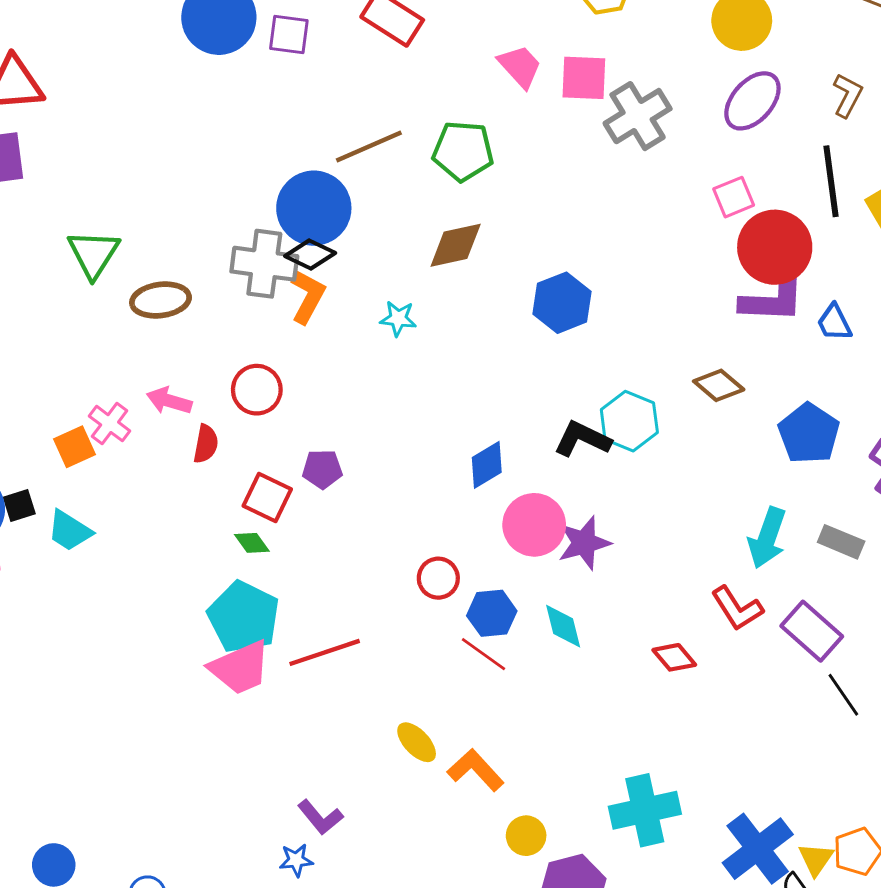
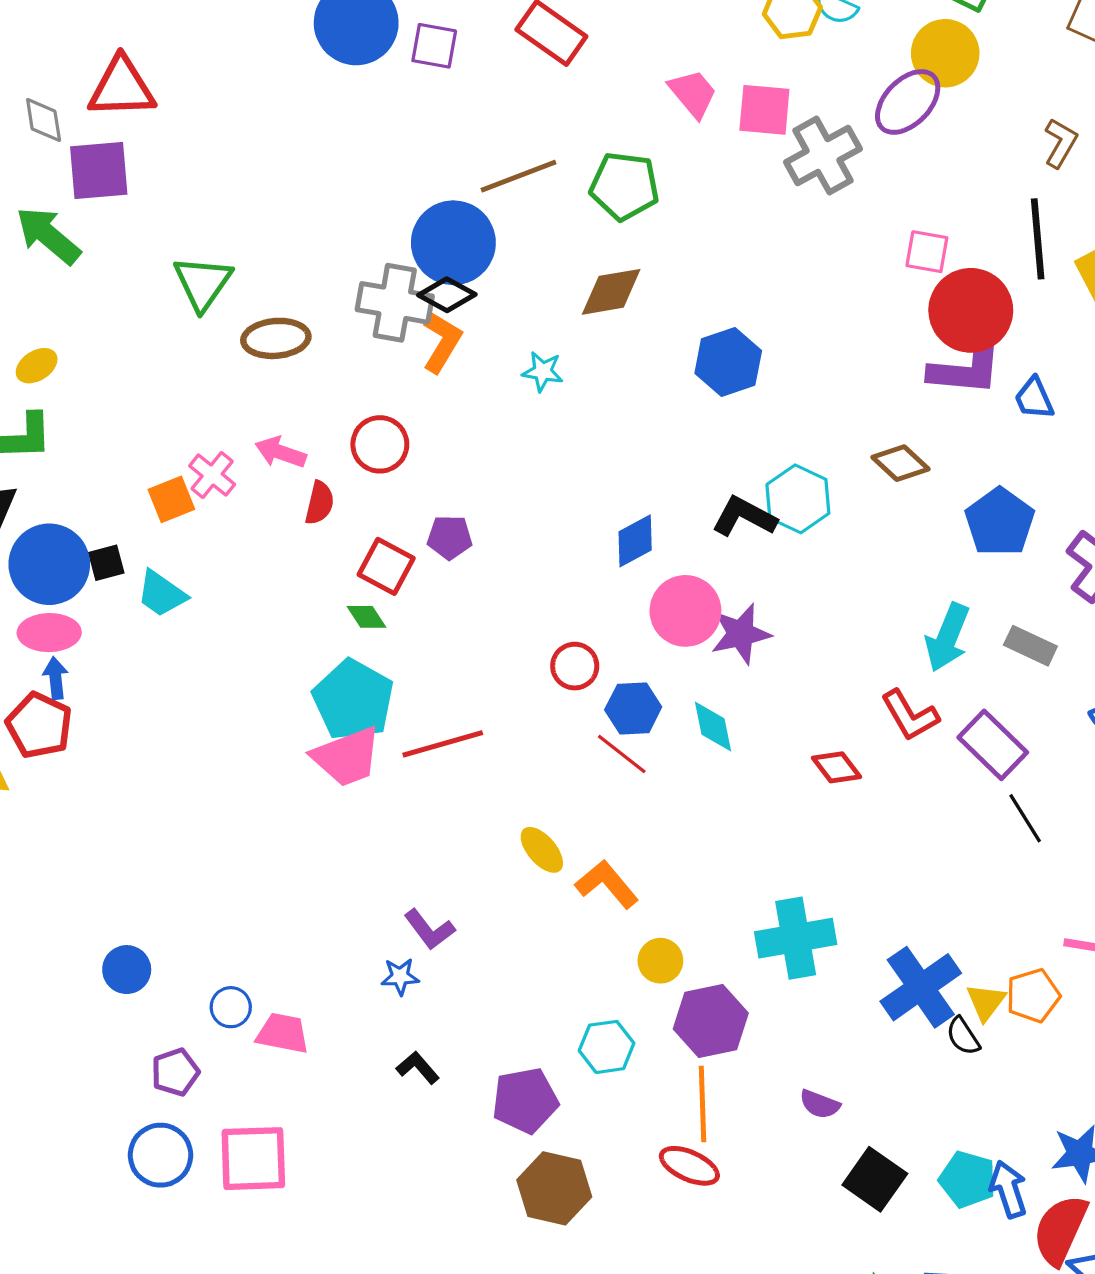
purple ellipse: (752, 101) -> (908, 102), moved
pink square: (734, 197) -> (927, 252), turned 30

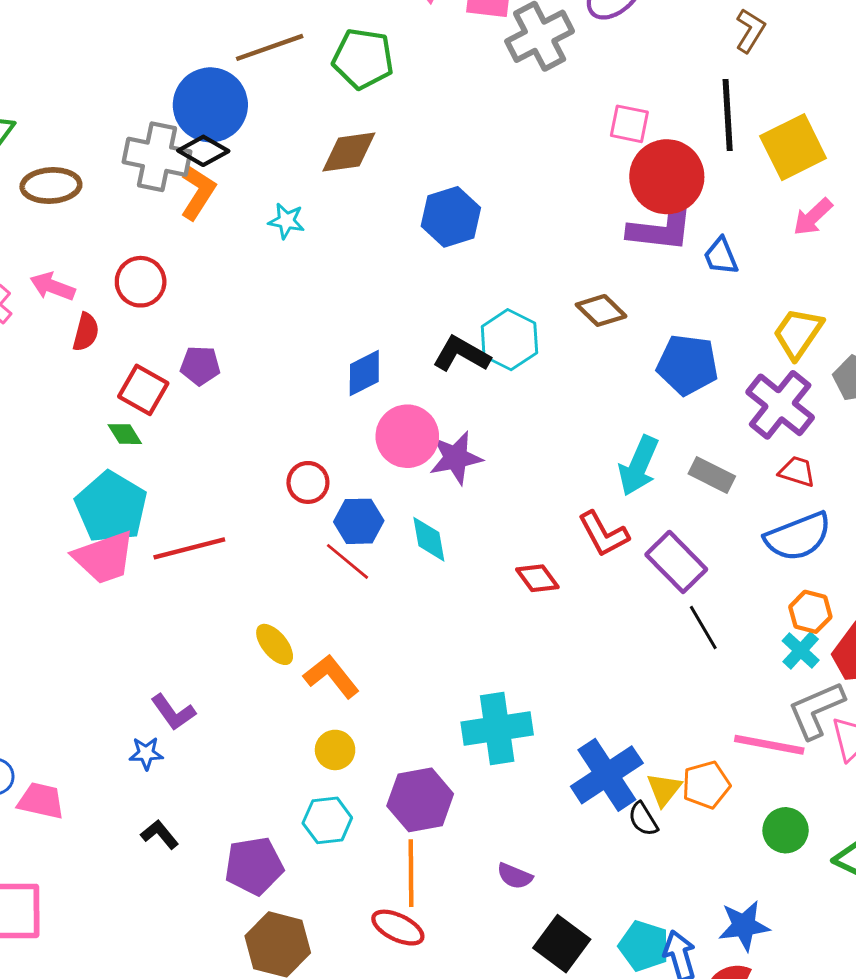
blue pentagon: (1000, 522) -> (688, 365), turned -30
yellow circle: (660, 961) -> (335, 750), moved

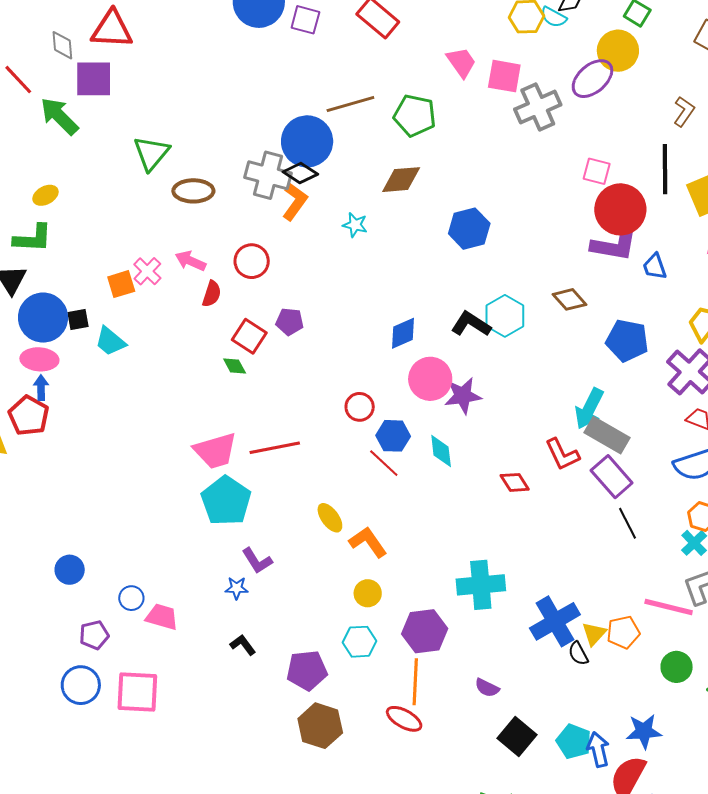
gray rectangle: (712, 475) -> (607, 435), moved, size x1.4
cyan pentagon: (111, 507) -> (226, 501), moved

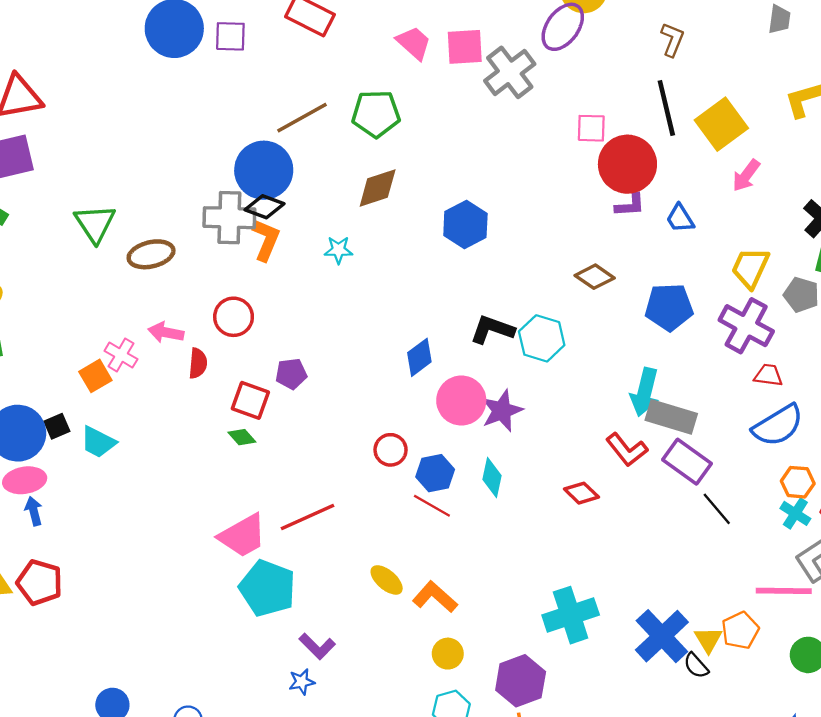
purple L-shape: (614, 245) -> (630, 205), size x0.6
cyan hexagon: (505, 316) -> (542, 338), moved
red pentagon: (29, 416) -> (40, 582), moved
cyan diamond: (441, 451) -> (492, 477), turned 32

